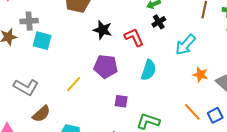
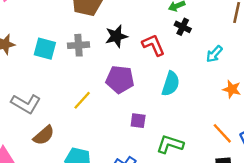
gray cross: (29, 21) -> (79, 45), moved
black cross: (159, 22) -> (183, 27), turned -32
black star: (103, 30) -> (116, 36), turned -30
cyan arrow: (185, 45) -> (214, 54), size x0.7

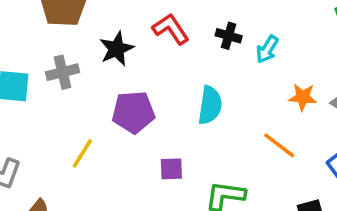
black cross: (183, 27) -> (229, 36), moved
red L-shape: (153, 45) -> (171, 29), moved
orange line: (222, 133) -> (279, 145), moved

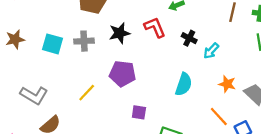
cyan semicircle: (210, 105) -> (184, 84), moved
orange line: (279, 145) -> (219, 116), moved

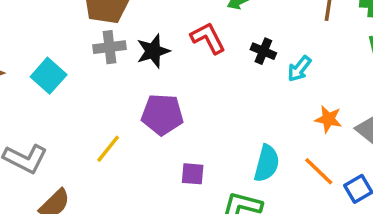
gray cross: (84, 41) -> (110, 47), moved
cyan square: (52, 44) -> (49, 76), turned 30
cyan semicircle: (184, 84) -> (267, 163), moved

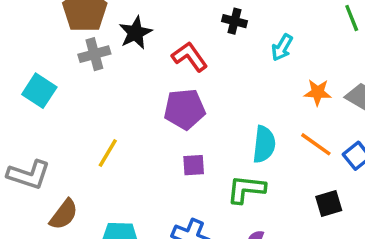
red L-shape: (208, 38) -> (190, 57), moved
black star: (153, 51) -> (135, 33), moved
black cross: (263, 51) -> (235, 21), moved
purple pentagon: (162, 115) -> (185, 109), moved

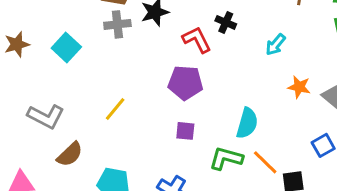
black cross: (235, 21) -> (226, 22), moved
orange line: (316, 144) -> (265, 162), moved

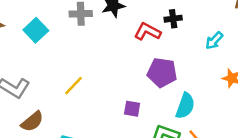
black cross: (226, 22) -> (173, 19), turned -35
red L-shape: (197, 40) -> (148, 32), turned -40
purple pentagon: (185, 83) -> (162, 72), moved

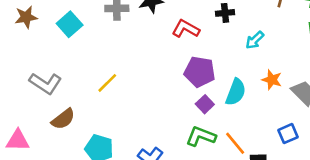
black cross: (173, 19) -> (225, 13), moved
cyan semicircle: (185, 106) -> (236, 92), moved
purple square: (132, 109) -> (205, 104), moved, turned 35

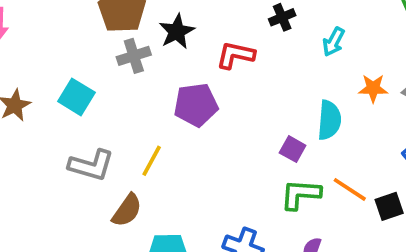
purple pentagon: (200, 72) -> (196, 105), moved
gray L-shape: (45, 83) -> (91, 165), moved
brown semicircle: (63, 119) -> (127, 210), moved

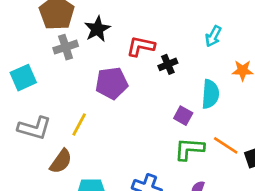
black cross: (282, 17) -> (168, 64), moved
cyan square: (76, 97) -> (23, 78), turned 35

